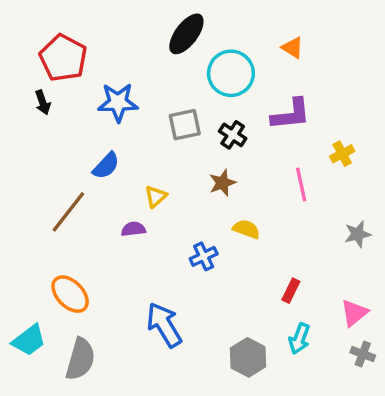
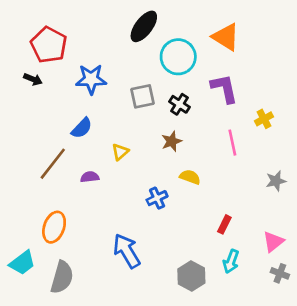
orange triangle: (293, 48) -> (226, 37), size x1.6
black arrow: (43, 102) -> (33, 79), turned -48
purple L-shape: (291, 114) -> (224, 88), turned -96
purple semicircle: (133, 229) -> (90, 177), moved
orange ellipse: (70, 294) -> (54, 227), turned 64

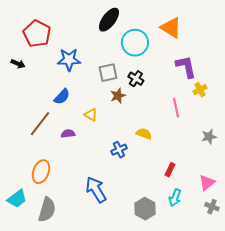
black arrow: (33, 79) -> (18, 64), moved
purple L-shape: (224, 88) -> (186, 67), moved
brown star: (172, 141) -> (118, 96), moved
yellow triangle: (120, 152) -> (91, 115), turned -48

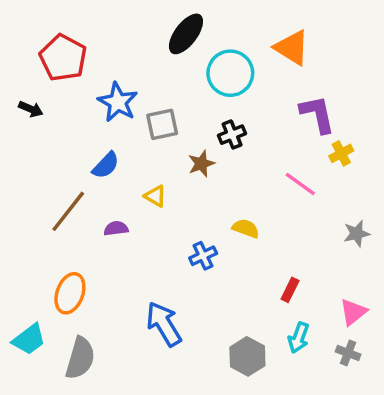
blue star: (69, 60) -> (118, 102), turned 30
gray square: (108, 73) -> (162, 124), moved
black cross: (136, 79) -> (232, 135), turned 35
pink line: (176, 108) -> (300, 184), turned -42
gray cross: (212, 207) -> (348, 353), moved

